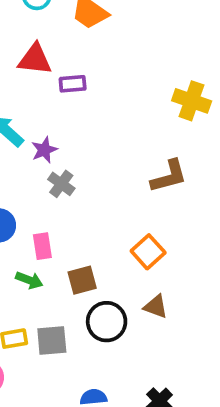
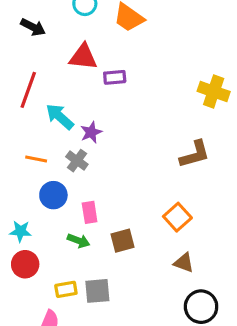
gray cross: (61, 184) -> (77, 161), moved
black circle: (107, 322) -> (201, 307), moved

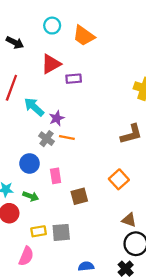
red triangle: (83, 57) -> (51, 64), turned -35
orange line: (36, 159) -> (67, 137), moved
green arrow: (79, 241) -> (31, 196), moved
brown triangle: (184, 263) -> (129, 220), moved

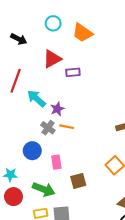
green arrow: (31, 196) -> (44, 189), moved, size x1.5

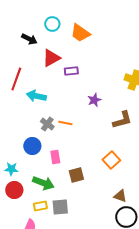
black arrow: (19, 39) -> (29, 39), moved
cyan arrow: (36, 98) -> (36, 96), turned -30
purple star: (57, 109) -> (94, 100), moved

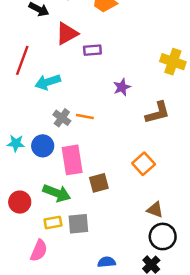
cyan arrow: (36, 96) -> (48, 82), turned -30
pink rectangle: (55, 157) -> (72, 160), size x1.6
cyan star: (11, 169) -> (16, 143), moved

